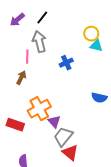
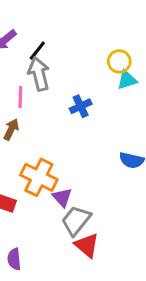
black line: (42, 18) -> (37, 51), moved
cyan triangle: (96, 46) -> (127, 80), turned -32
orange cross: (39, 109) -> (39, 177), turned -35

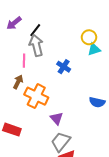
blue cross: (81, 106) -> (64, 67), turned -32
orange cross: (39, 177) -> (36, 96), moved
purple triangle: (62, 197) -> (57, 118), moved

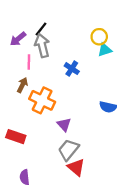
purple arrow: (14, 23) -> (18, 39), moved

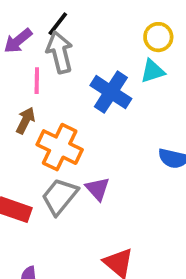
cyan triangle: (105, 50) -> (153, 71), moved
blue cross: (72, 69) -> (111, 92), size x1.5
gray trapezoid: (68, 150) -> (60, 196), moved

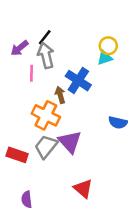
cyan triangle: (153, 71) -> (105, 58), moved
brown arrow: (25, 121) -> (60, 95), moved, turned -42
purple triangle: (98, 189) -> (70, 142), size x1.5

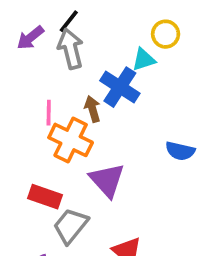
cyan triangle: (105, 58) -> (144, 60), moved
pink line: (31, 73) -> (49, 113), moved
gray trapezoid: (46, 147) -> (71, 226), moved
red rectangle: (17, 155) -> (45, 197), moved

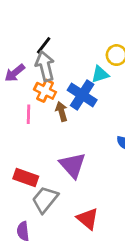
purple arrow: (30, 38) -> (15, 73), moved
orange cross: (71, 140) -> (45, 91), moved, size x0.7

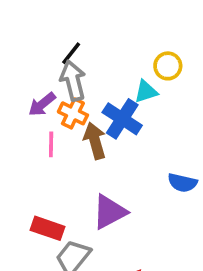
purple arrow: (15, 73) -> (42, 104), moved
brown arrow: (62, 111) -> (95, 141), size x1.4
purple triangle: (73, 165) -> (109, 212), turned 44

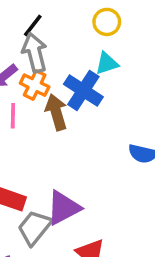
yellow circle: (168, 66) -> (107, 22), moved
purple triangle: (109, 212) -> (63, 208), moved

